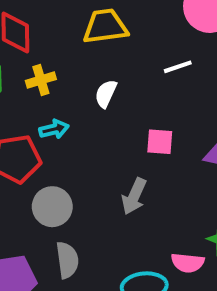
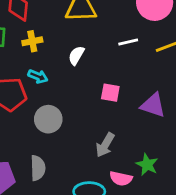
cyan arrow: (54, 129) -> (38, 76), turned 30
gray arrow: (134, 196) -> (105, 145), moved
gray circle: (52, 207) -> (48, 119), moved

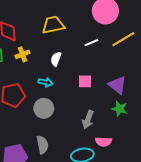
cyan arrow: (38, 76) -> (46, 82), moved
purple triangle: (153, 105) -> (117, 85), turned 30
green star: (147, 165) -> (119, 109), moved

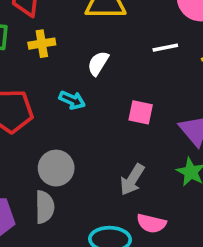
gray circle: (44, 108) -> (56, 168), moved

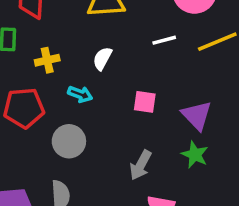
yellow cross: (42, 44) -> (47, 60), moved
gray circle: (56, 168) -> (69, 141), moved

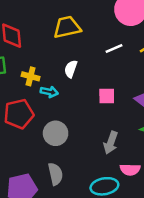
yellow cross: (47, 60) -> (31, 76), turned 36
cyan arrow: (80, 94) -> (49, 92), moved

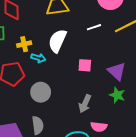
white semicircle: (71, 69) -> (57, 41), size x1.6
yellow cross: (31, 76) -> (24, 44), turned -32

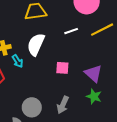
cyan arrow: (38, 58) -> (18, 61), turned 40
gray circle: (41, 92) -> (32, 107), moved

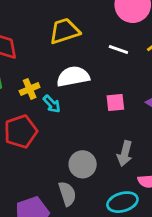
white line: (71, 31) -> (118, 50), turned 48
white semicircle: (36, 44) -> (73, 76), turned 65

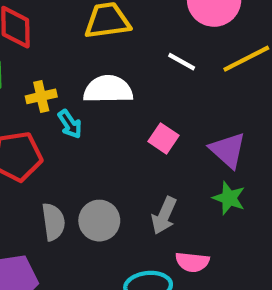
pink square: (115, 102) -> (163, 138), turned 30
gray semicircle: (67, 194) -> (53, 222), moved

